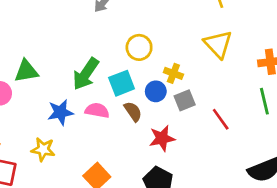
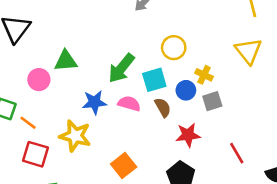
red line: (221, 119) -> (237, 153), moved
yellow star: (43, 149) -> (75, 136), size x1.4

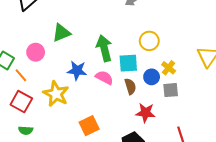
green triangle: (66, 61) -> (61, 33), turned -30
green arrow: (121, 68) -> (104, 48), turned 115
pink circle: (39, 80) -> (36, 52), moved

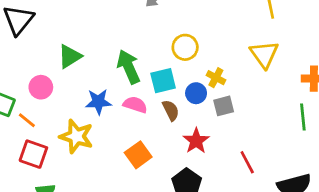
red star: (145, 113) -> (196, 141), turned -30
orange square: (89, 126) -> (138, 155), moved

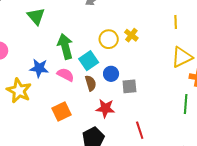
yellow triangle: (264, 54) -> (182, 57), moved, turned 30
green triangle: (70, 56) -> (36, 16), moved, turned -48
yellow cross: (216, 78) -> (131, 35), moved
cyan square: (163, 81) -> (89, 61), turned -30
red star: (196, 141) -> (105, 108), turned 30

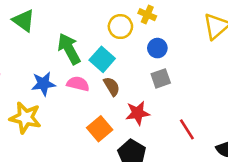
blue circle: (111, 74) -> (157, 48), moved
orange square: (62, 112) -> (100, 129), moved

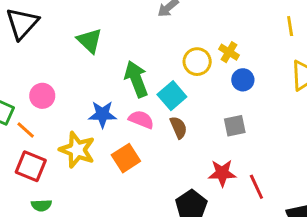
blue circle: (157, 48) -> (243, 80), moved
red star: (138, 113) -> (222, 173), moved
orange square: (100, 129) -> (126, 158), moved

